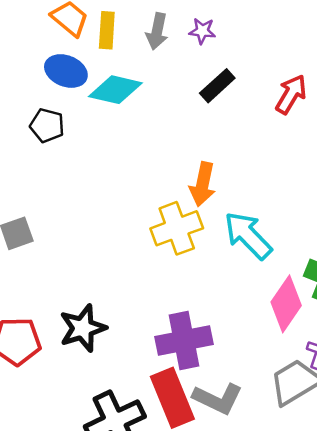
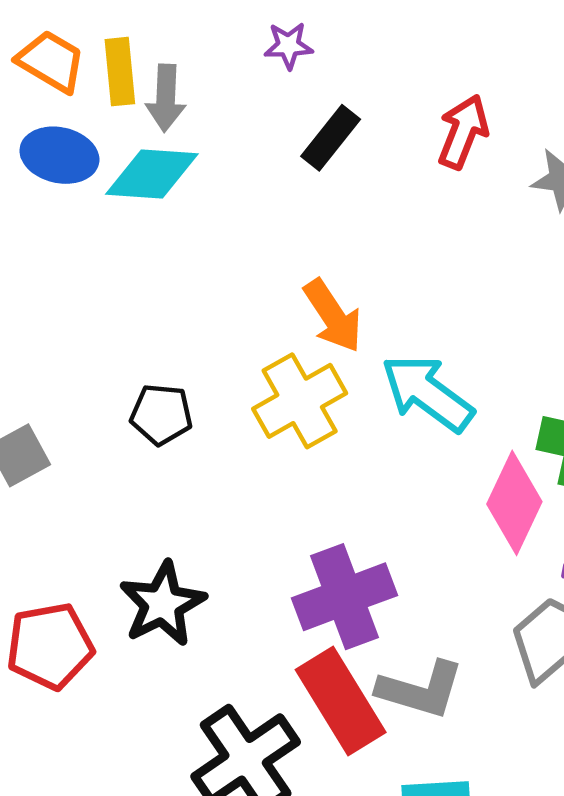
gray arrow: (157, 31) -> (166, 98), moved
black pentagon: (47, 125) -> (161, 414), moved
orange arrow: (203, 184) -> (333, 316), turned -36

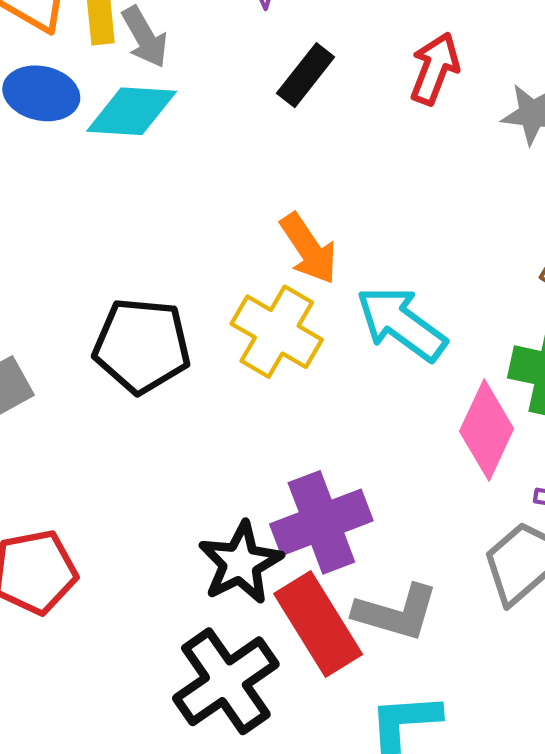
gray arrow: (166, 98) -> (145, 37), turned -32
yellow cross: (300, 401) -> (277, 332), turned -30
black pentagon: (161, 414) -> (142, 346), size x1.6
black star: (162, 604) -> (240, 563), moved

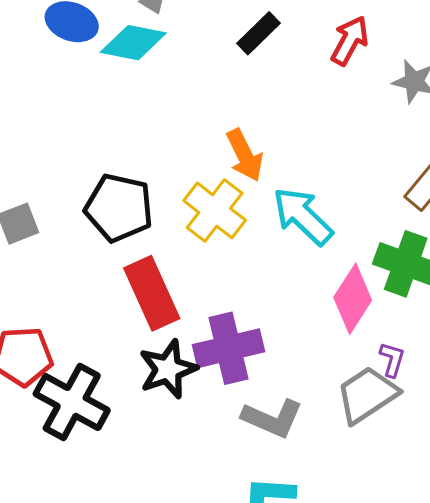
red rectangle: (318, 624) -> (152, 293), moved
black cross: (226, 681) -> (72, 402), moved, turned -34

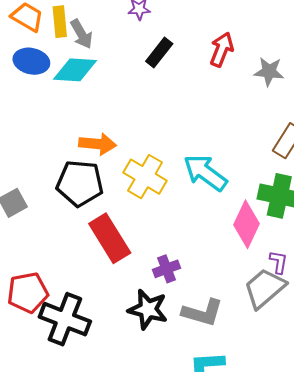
orange arrow: (245, 155) -> (98, 144), moved, turned -51
purple cross: (228, 348) -> (167, 269), size x0.6
black star: (168, 369) -> (148, 309), moved, turned -30

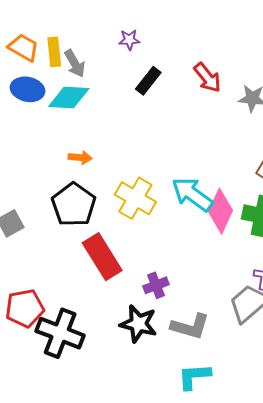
red arrow: (222, 49) -> (207, 78), turned 120
orange arrow: (98, 144) -> (80, 158), moved, size x0.7
black pentagon: (80, 183) -> (74, 205), turned 30
pink diamond: (246, 224) -> (221, 211), moved

